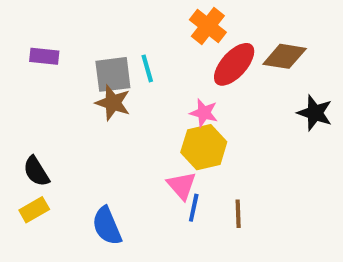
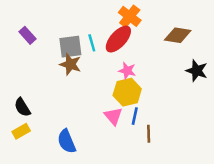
purple rectangle: (44, 56) -> (27, 35), turned 42
red ellipse: (234, 64) -> (118, 39), moved
blue line: (194, 208) -> (135, 116), moved

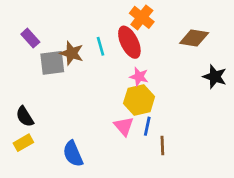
red ellipse: (118, 39) -> (129, 42), turned -68
gray square: (70, 47) -> (52, 63), moved
brown star: (70, 64) -> (72, 53), moved

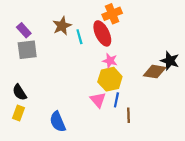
orange cross: (142, 17) -> (112, 14), turned 30
brown diamond: (194, 38) -> (155, 72), moved
brown star: (72, 53) -> (62, 26), moved, turned 30
gray square: (52, 63) -> (27, 50), moved
yellow rectangle: (23, 143) -> (18, 113), turned -40

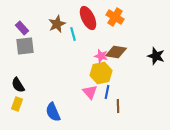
orange cross: (112, 14) -> (115, 17), moved, turned -36
red ellipse: (102, 33) -> (88, 18), moved
brown diamond: (155, 72) -> (116, 52), moved

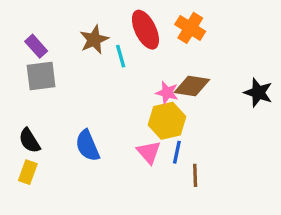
blue semicircle: (53, 112) -> (87, 146), moved

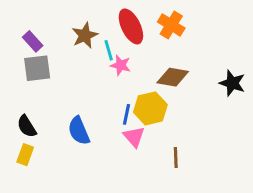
pink star: (167, 93) -> (121, 65), moved
blue line: (177, 152) -> (126, 114), moved

